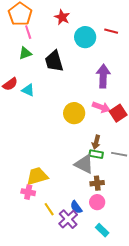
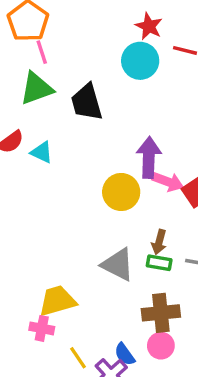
red star: (62, 17) -> (149, 26), moved
green triangle: (25, 53) -> (37, 88), size x1.5
purple arrow: (103, 76) -> (149, 157), moved
gray triangle: (84, 164) -> (118, 265), moved
brown cross: (97, 183) -> (161, 313), size x1.5

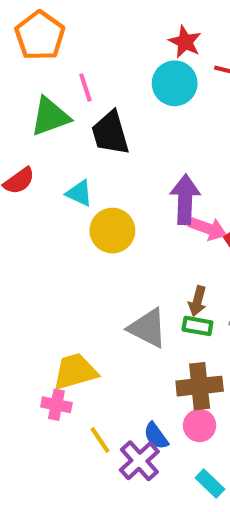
pink line: (42, 52) -> (85, 87), moved
cyan triangle: (42, 152) -> (79, 193), moved
yellow circle: (121, 192) -> (112, 231), moved

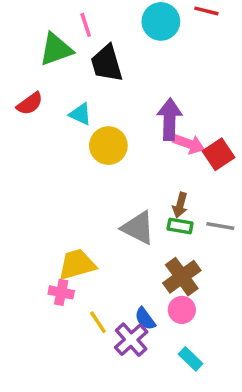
brown cross: (200, 386) -> (182, 277), turned -30

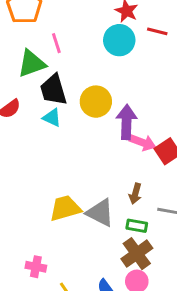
black trapezoid: (107, 63) -> (53, 90), moved
yellow circle: (108, 146) -> (96, 102), moved
green rectangle: (180, 226) -> (137, 226), moved
yellow trapezoid: (77, 264) -> (65, 208), moved

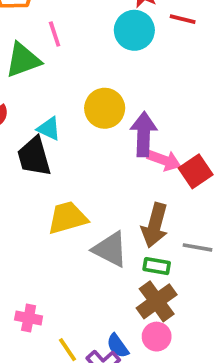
black trapezoid: (53, 90) -> (34, 157), moved
brown arrow: (135, 194) -> (155, 225), size x1.6
yellow trapezoid: (65, 208) -> (68, 218), moved

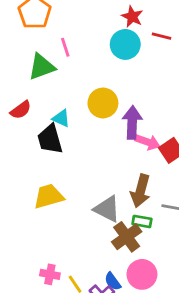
yellow trapezoid: (68, 218) -> (49, 196), moved
brown cross: (157, 301) -> (127, 237), moved
pink cross: (29, 318) -> (50, 274), moved
pink circle: (157, 337) -> (142, 274), size x1.4

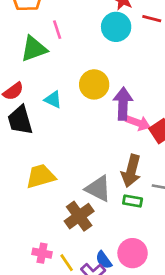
black trapezoid: (50, 139) -> (20, 120), moved
brown cross: (127, 237) -> (79, 216), moved

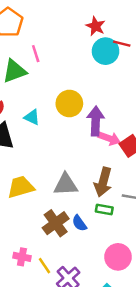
cyan circle: (116, 27) -> (106, 51), moved
gray triangle: (98, 189) -> (66, 185), moved, turned -30
pink circle: (133, 253) -> (118, 257), moved
blue semicircle: (104, 260) -> (79, 223), moved

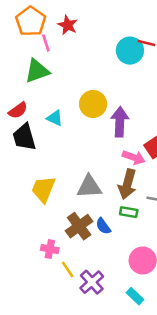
red star: (96, 26) -> (68, 25), moved
pink line: (36, 54) -> (46, 43), moved
pink arrow: (109, 138) -> (134, 157), moved
yellow trapezoid: (21, 187) -> (43, 189), turned -52
pink cross: (22, 257) -> (50, 249), moved

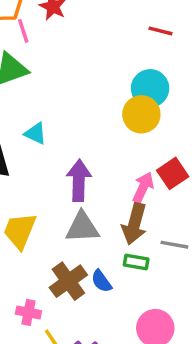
cyan circle: (130, 51) -> (150, 88), moved
yellow circle: (93, 104) -> (141, 114), moved
purple arrow: (120, 122) -> (79, 180), moved
pink arrow: (134, 157) -> (143, 187), turned -85

